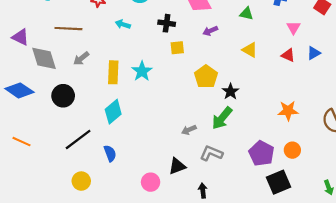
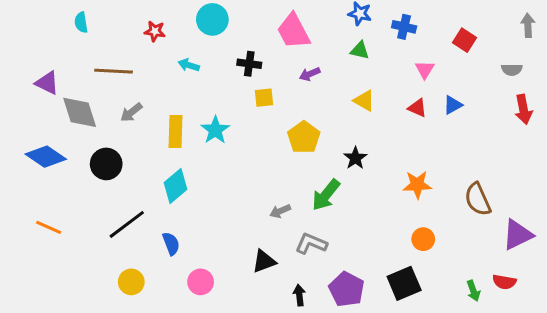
black star: (231, 91) -> (355, 158), moved
purple pentagon: (261, 153) -> (347, 289), moved
pink circle: (151, 182) -> (201, 282), moved

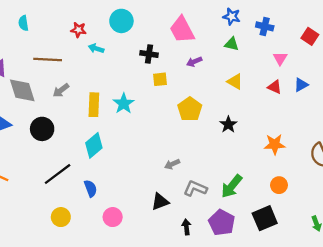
cyan arrow: (189, 65) -> (96, 48), moved
green arrow: (326, 195) -> (232, 186), moved

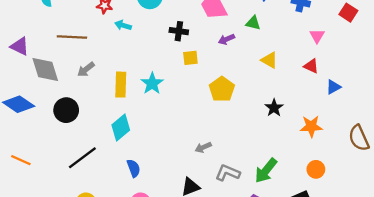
green triangle: (232, 44) -> (253, 23), moved
blue triangle: (301, 85) -> (333, 87), moved
black star: (228, 125) -> (274, 108), moved
blue semicircle: (91, 188) -> (134, 168), moved

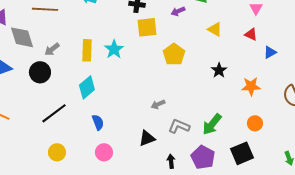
yellow square: (190, 58) -> (147, 27), size x1.5
gray arrow: (86, 69) -> (52, 49), moved

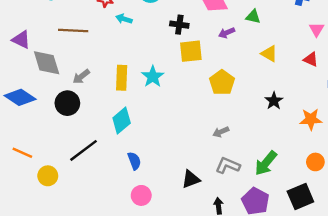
gray arrow: (158, 104) -> (221, 132), moved
yellow circle: (57, 152) -> (48, 176), moved

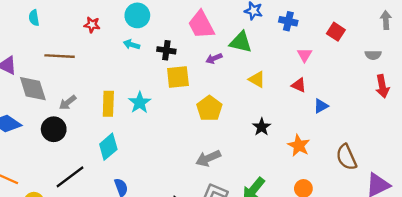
green triangle: (253, 17) -> (241, 42), size x1.5
cyan arrow: (124, 19) -> (132, 44), moved
orange star: (311, 119) -> (299, 146), turned 30
gray arrow: (221, 132) -> (208, 158), size x1.5

